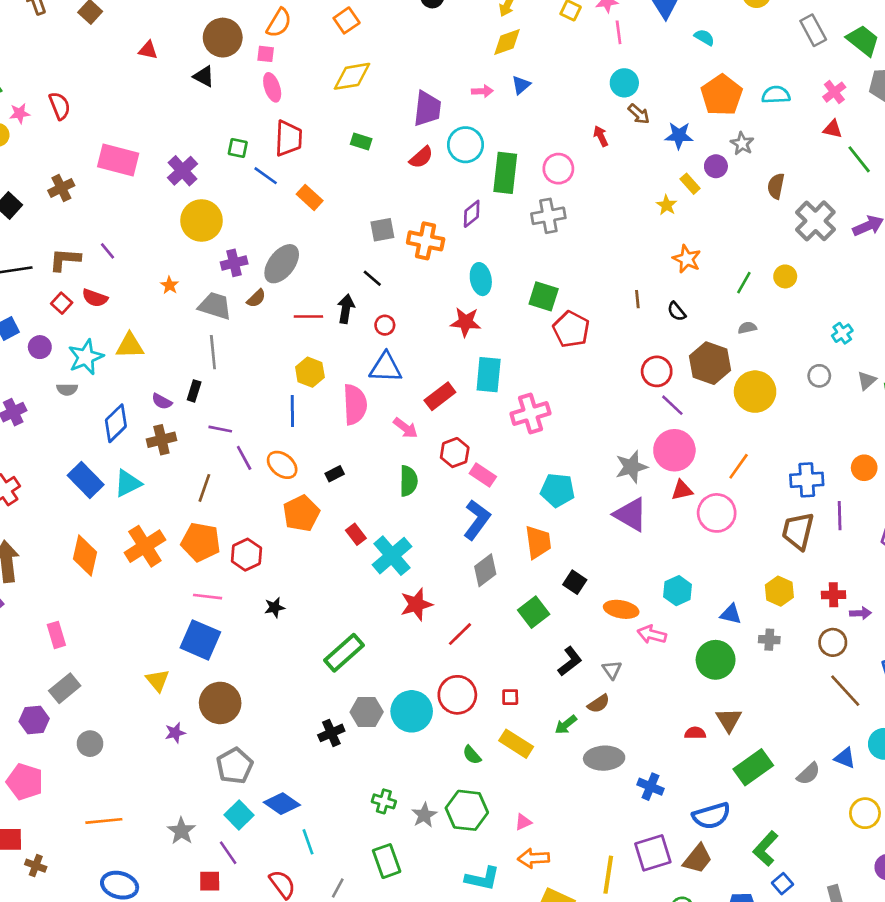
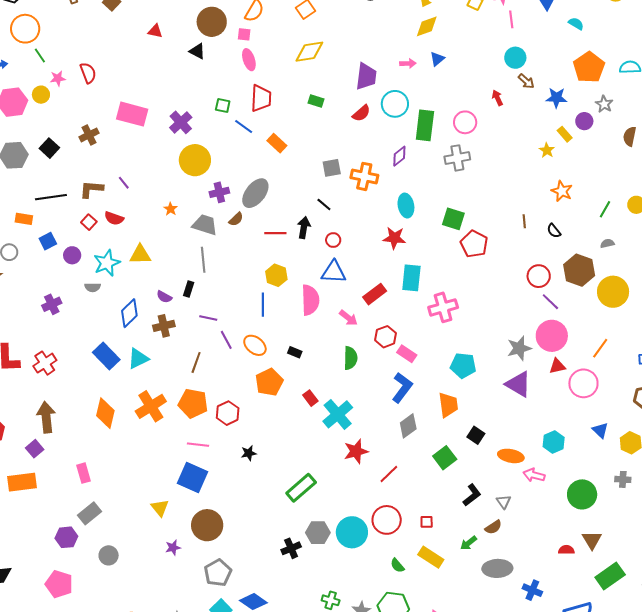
black rectangle: (335, 474) -> (295, 352), turned 48
blue triangle: (731, 614) -> (600, 430), moved, turned 30

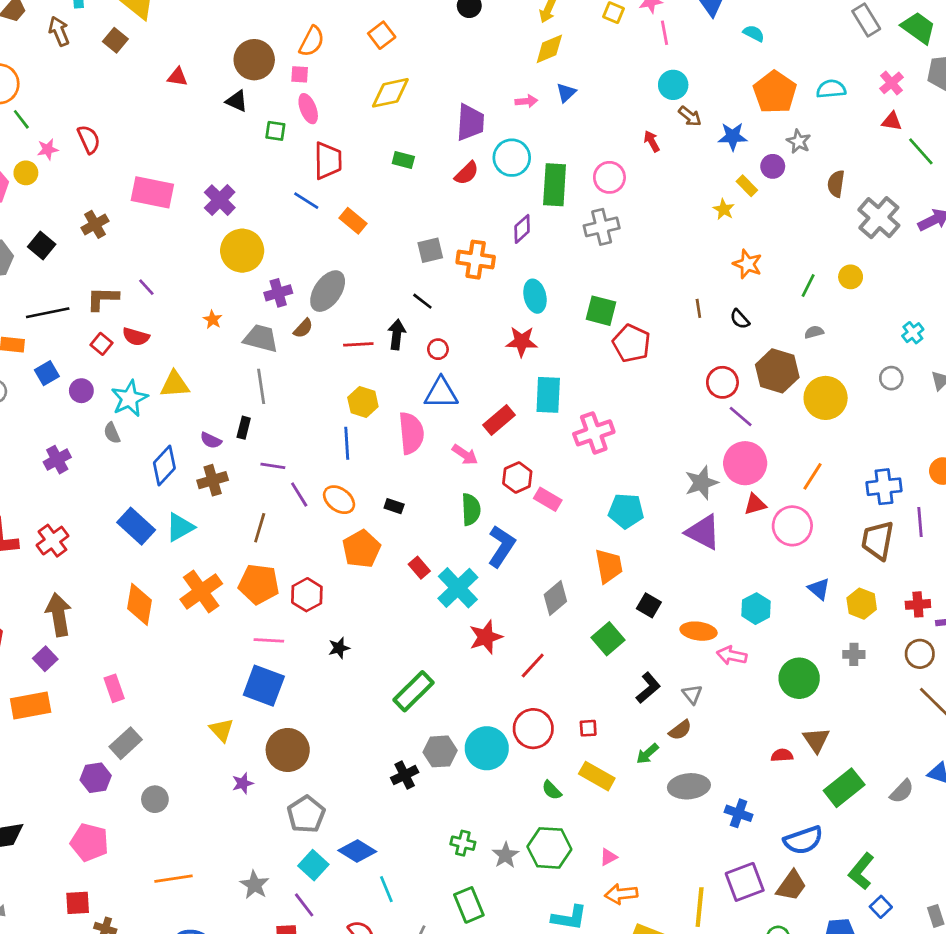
green square: (223, 105) -> (275, 131), moved
gray semicircle: (93, 287) -> (112, 433), turned 70
blue L-shape: (402, 388) -> (501, 546), moved

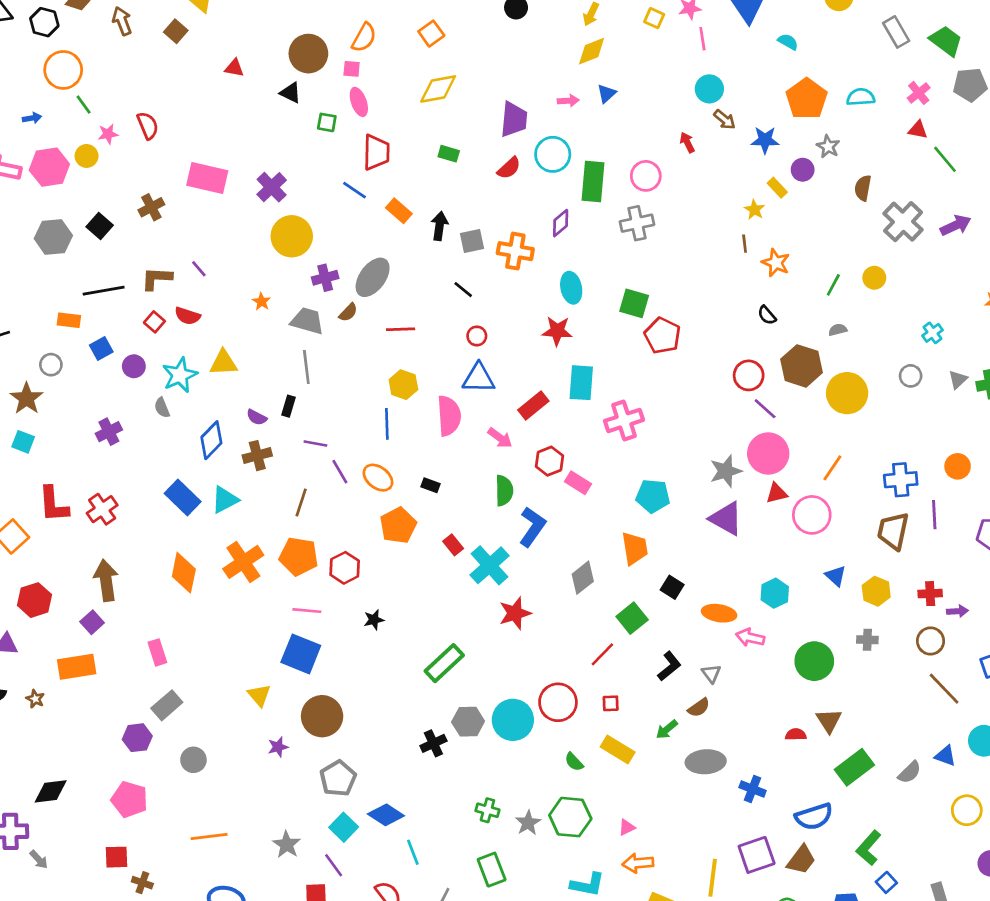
brown line: (698, 308) -> (745, 244), moved
black arrow: (397, 334) -> (439, 226), moved
red line: (533, 665) -> (602, 654), moved

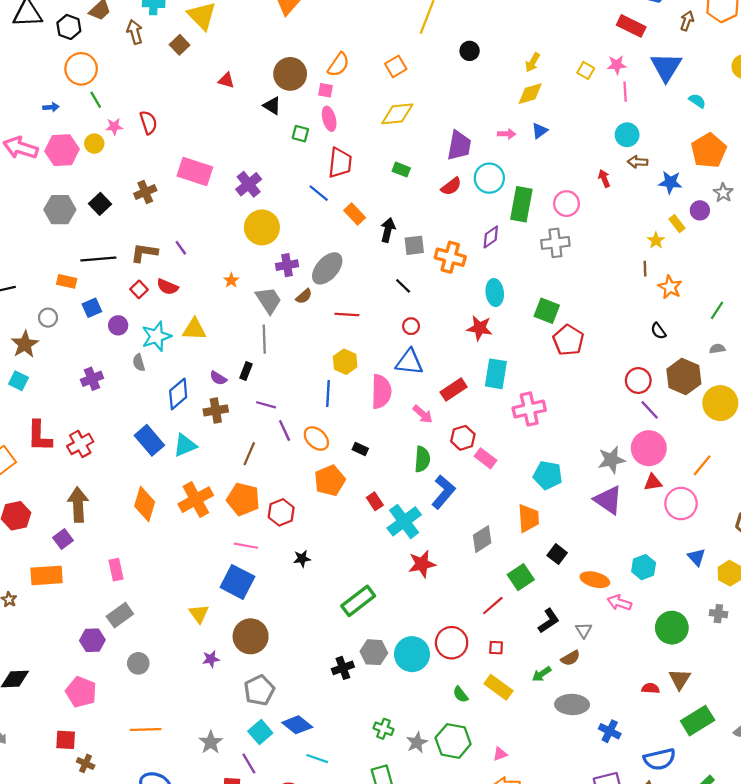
brown arrow: (725, 119) -> (638, 162), turned 138
gray trapezoid: (307, 321) -> (269, 300), turned 36
cyan line: (413, 852) -> (317, 759), turned -55

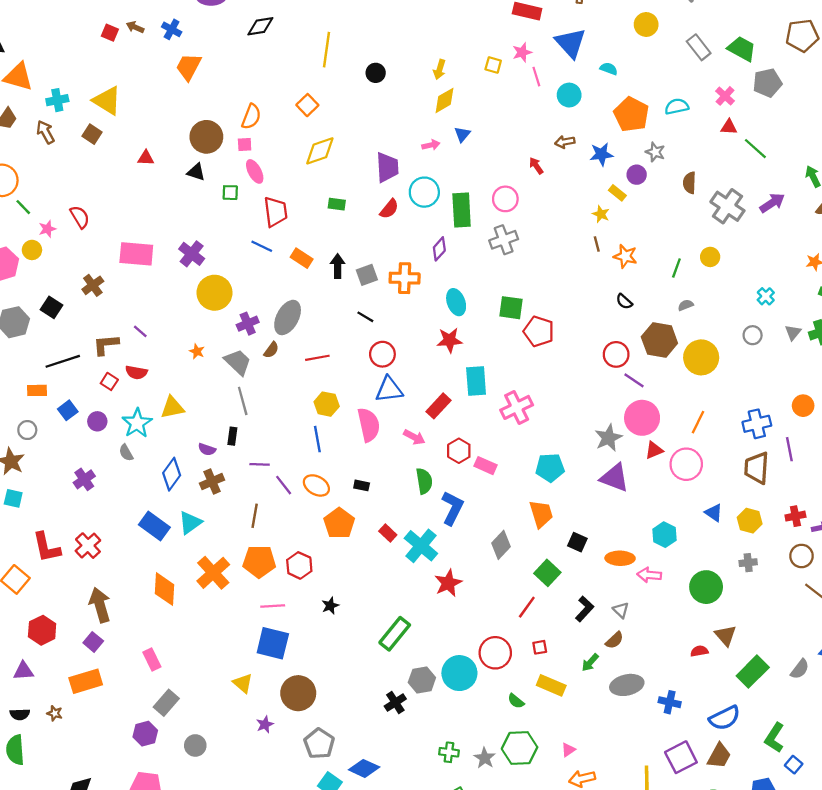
cyan circle: (627, 135) -> (569, 95), moved
red circle: (411, 326) -> (382, 354), size x1.5

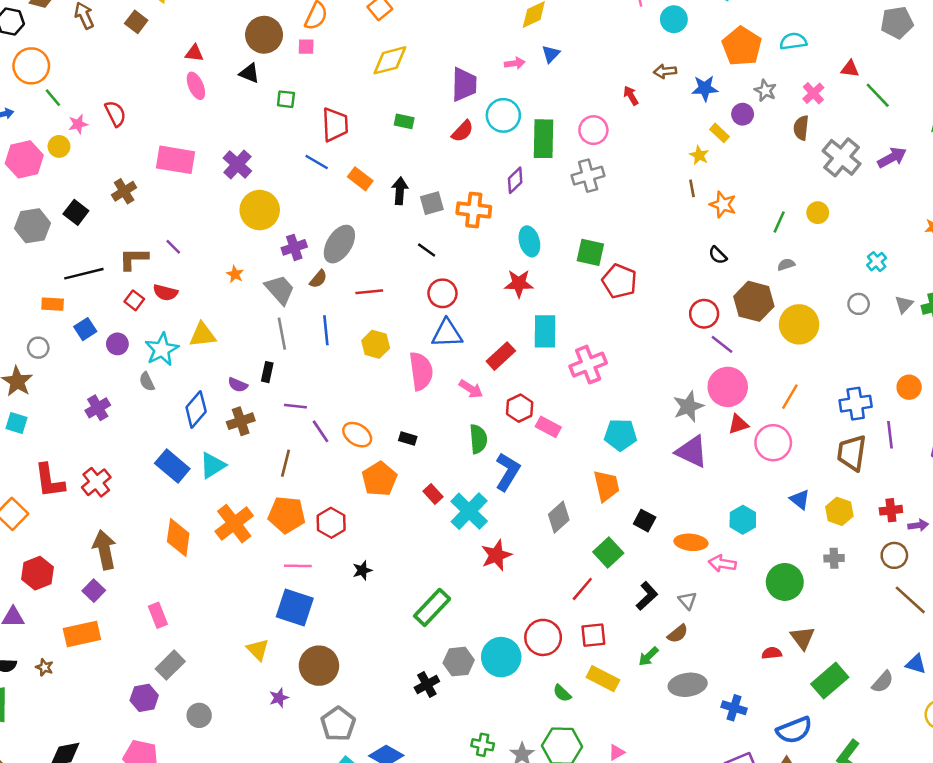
pink cross: (725, 96) -> (813, 93), moved
pink ellipse: (255, 171) -> (196, 86), moved
blue line: (317, 439) -> (326, 330), moved
red square: (540, 647) -> (593, 635), size x1.5

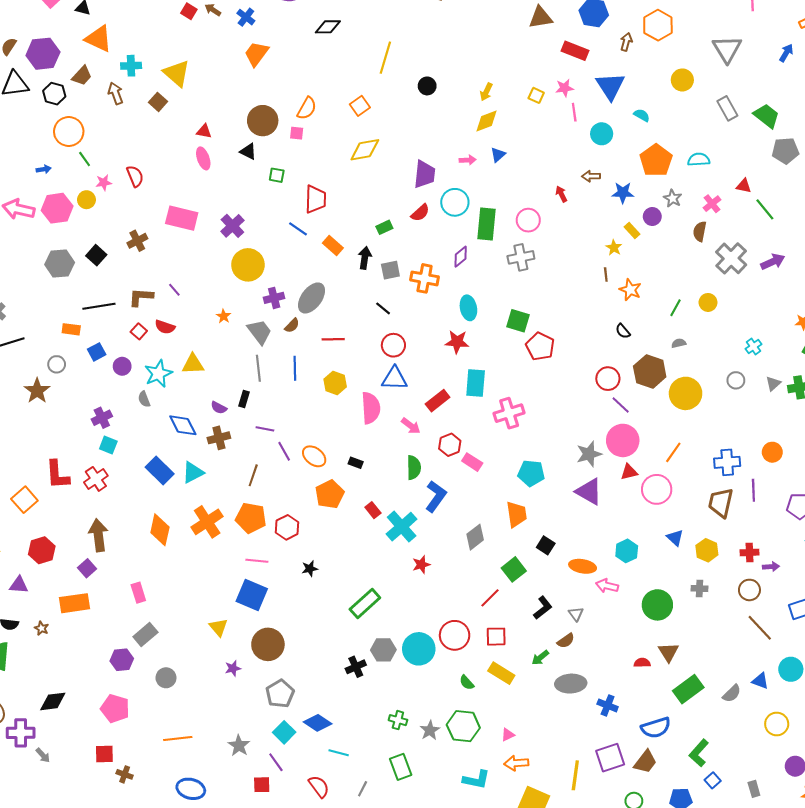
green rectangle: (404, 121) -> (384, 227), moved, turned -42
blue diamond: (196, 409) -> (183, 425), turned -72
cyan square: (17, 423) -> (108, 445), moved
red star: (496, 555) -> (421, 565), size x0.7

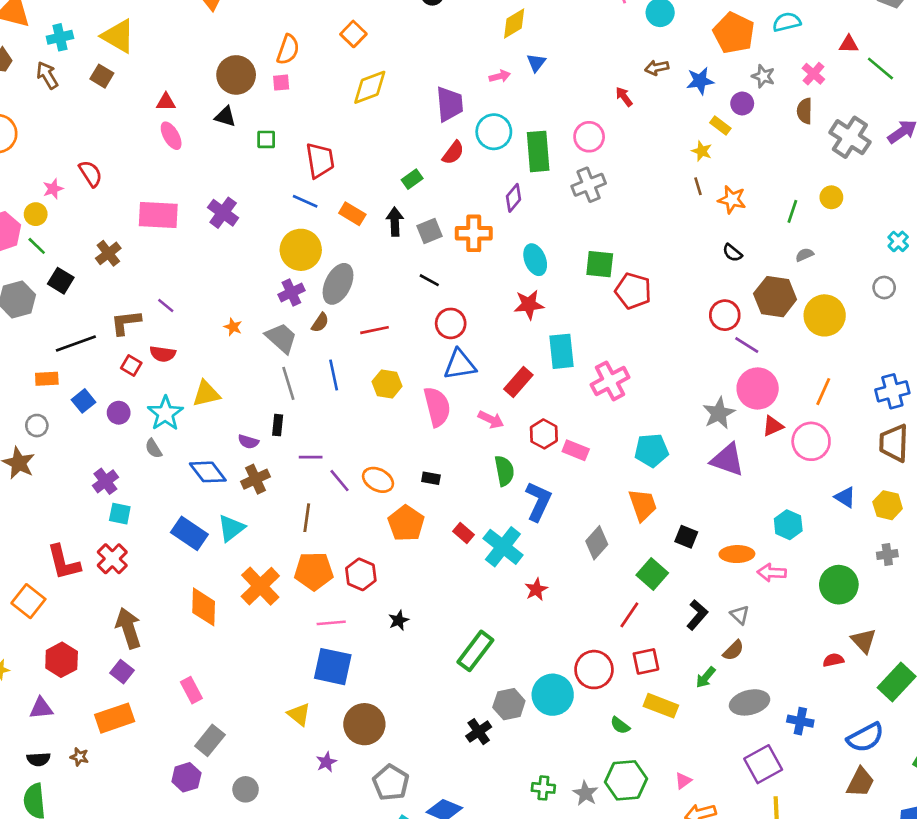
green line: (85, 159) -> (37, 246), moved
yellow circle: (248, 265) -> (301, 250), moved
purple square: (610, 758) -> (763, 764), moved

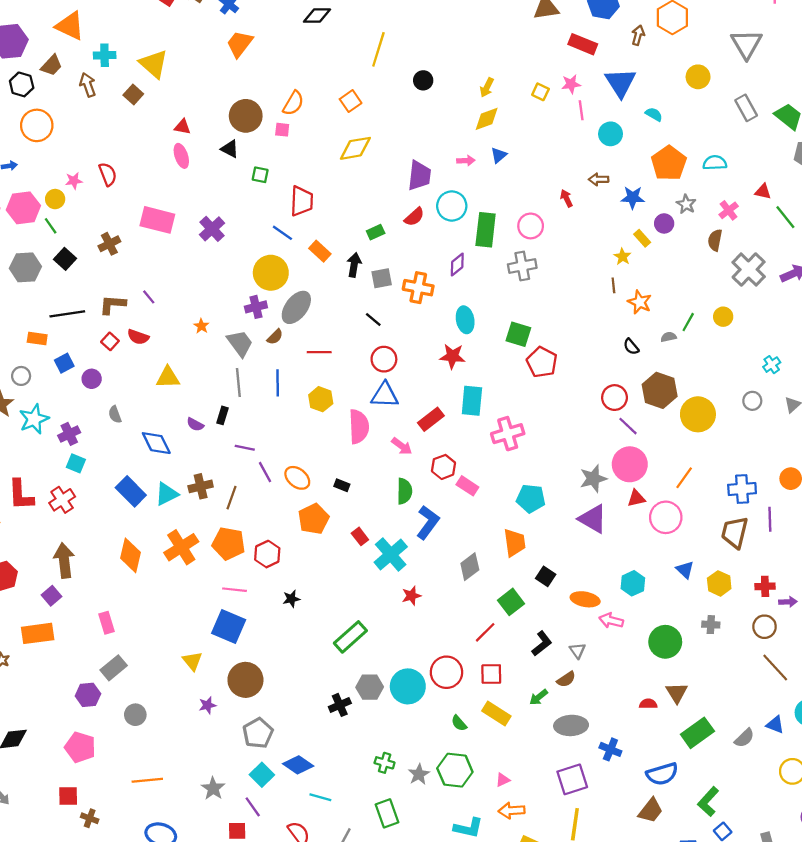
gray semicircle: (804, 255) -> (669, 337), moved
cyan star: (165, 413) -> (34, 419), moved
brown cross: (255, 479) -> (201, 486), moved

